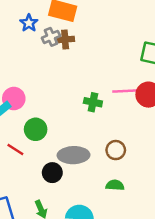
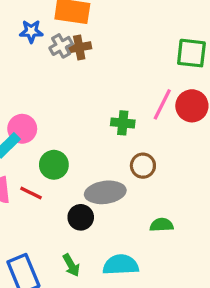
blue star: (29, 23) -> (31, 31), turned -30
pink line: (125, 91) -> (162, 104), turned -55
brown circle: (116, 150) -> (143, 166), moved

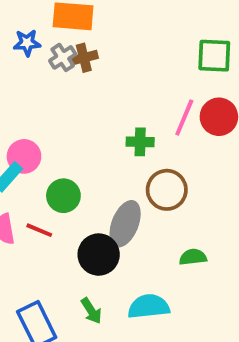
brown circle: (143, 166) -> (167, 190), size x1.4
gray ellipse: (105, 192) -> (125, 224), turned -57
black circle: (81, 217) -> (99, 255), size x1.4

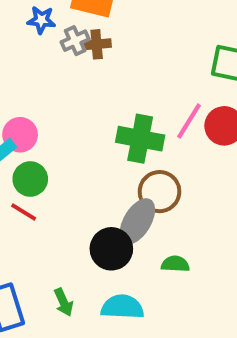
green cross: (140, 142) -> (140, 139), size x1.6
green circle: (63, 196) -> (30, 179), moved
gray ellipse: (125, 224) -> (137, 221), moved
black circle: (99, 255) -> (111, 249), moved

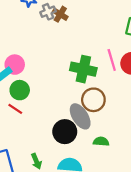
brown cross: (97, 44) -> (60, 14), turned 35
pink line: (189, 121) -> (112, 60), turned -50
gray ellipse: (137, 221) -> (80, 116), turned -65

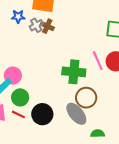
black circle: (65, 132) -> (42, 114), moved

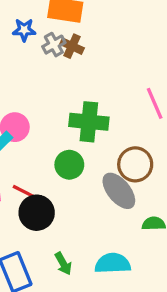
green cross: (74, 72) -> (89, 122), moved
green circle: (20, 97) -> (69, 165), moved
black circle: (42, 114) -> (37, 213), moved

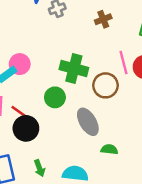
brown cross: (72, 46) -> (103, 19), moved, turned 35
brown circle: (135, 164) -> (105, 85), moved

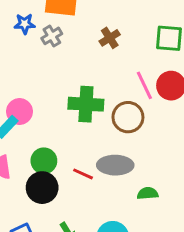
green circle: (55, 97) -> (44, 161), moved
red line: (19, 111) -> (83, 174), moved
gray ellipse: (88, 122) -> (115, 165), turned -48

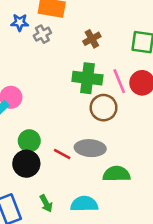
green cross: (86, 104) -> (87, 78), moved
green semicircle: (148, 193) -> (116, 174), size x1.5

